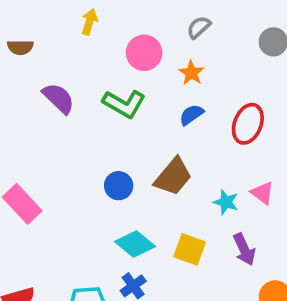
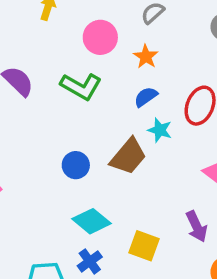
cyan star: (226, 202) -> (160, 130), moved
yellow square: (190, 249) -> (144, 246), moved

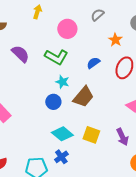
orange star: (146, 57) -> (115, 40), moved
cyan star: (160, 130) -> (62, 82), moved
yellow square: (144, 246) -> (91, 135), moved

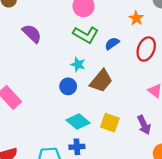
green L-shape: (56, 57) -> (86, 35), moved
blue cross: (61, 157) -> (77, 147), turned 32

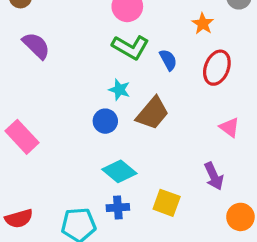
purple semicircle: (32, 34) -> (36, 46), moved
blue semicircle: (112, 43) -> (168, 60), turned 96
yellow square: (110, 123) -> (167, 203), moved

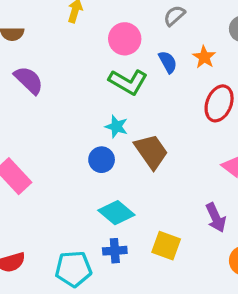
blue semicircle: (168, 60) -> (168, 62), moved
brown trapezoid: (152, 113) -> (151, 151), turned -75

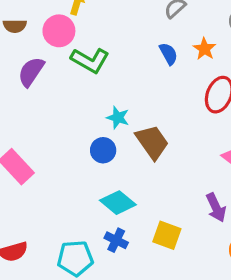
pink circle: (125, 39) -> (59, 31), moved
purple semicircle: (29, 80) -> (31, 72), turned -100
green L-shape: (128, 82) -> (90, 60), moved
blue cross: (115, 251) -> (116, 240), turned 30

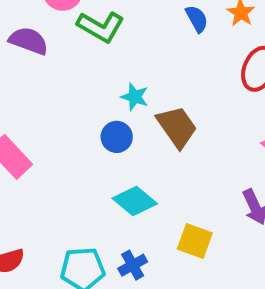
purple semicircle: (31, 72) -> (29, 41), turned 76
blue cross: (116, 240) -> (133, 265), moved, turned 35

